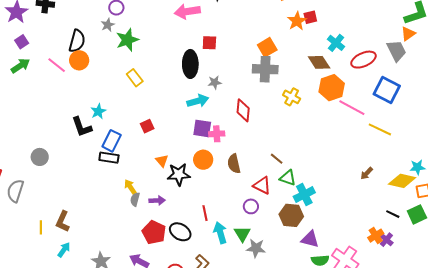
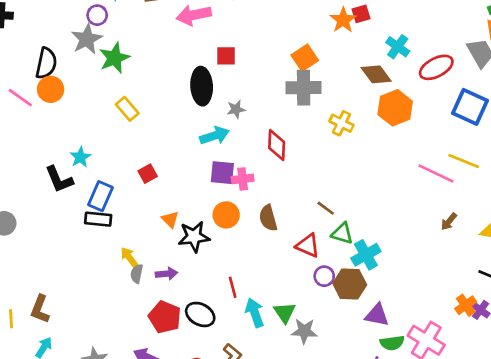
gray star: (108, 25) -> (87, 39), size x1.6
pink line: (352, 108) -> (436, 173), moved
purple circle: (251, 206) -> (324, 276), moved

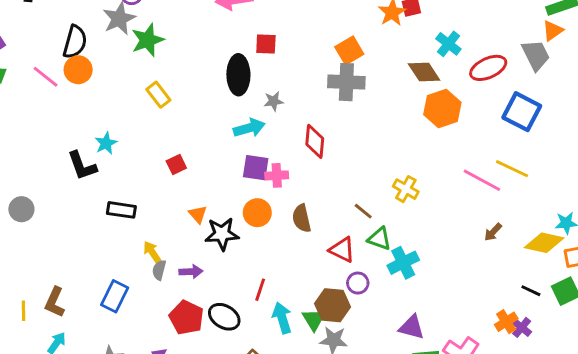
yellow cross: (341, 123) -> (406, 189), moved
blue rectangle: (100, 196) -> (115, 296), moved
brown hexagon: (350, 284) -> (333, 305), moved
red line: (233, 287) -> (260, 290), turned 30

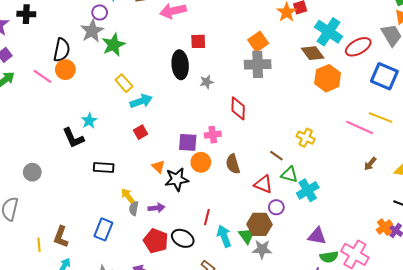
cyan cross: (448, 44) -> (329, 32), size x1.5
cyan arrow: (249, 128) -> (141, 101), moved
purple square: (256, 168) -> (188, 142), moved

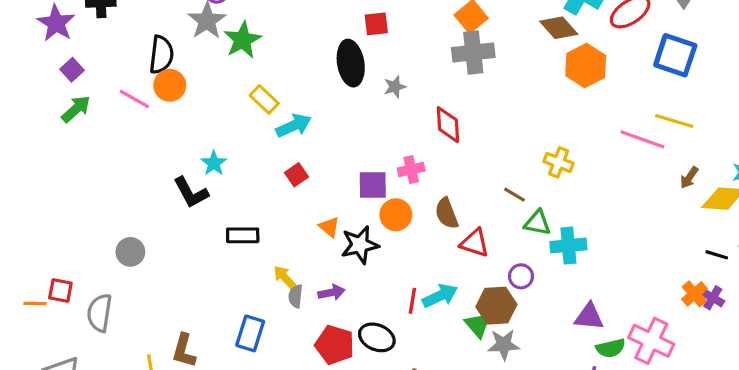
brown arrow: (370, 164) -> (689, 178), moved
red triangle: (263, 184) -> (475, 243), moved
cyan cross: (308, 190) -> (568, 246), turned 30
cyan arrow: (224, 236) -> (440, 296), moved, turned 90

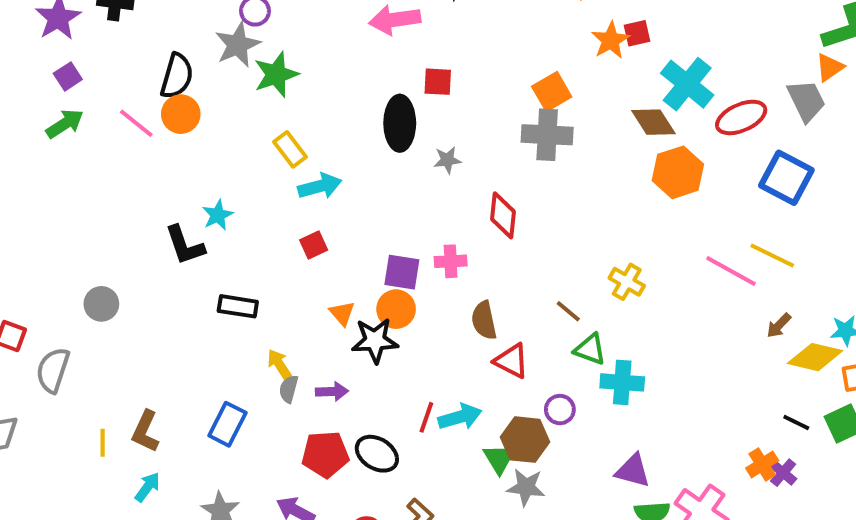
orange circle: (396, 215) -> (396, 309), moved
red pentagon: (335, 345) -> (325, 454), turned -30

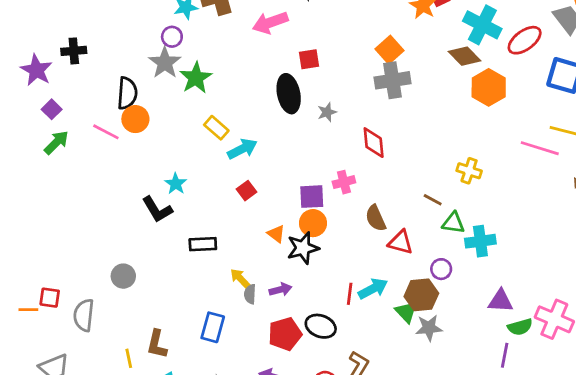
gray circle: (101, 304) -> (123, 276), moved

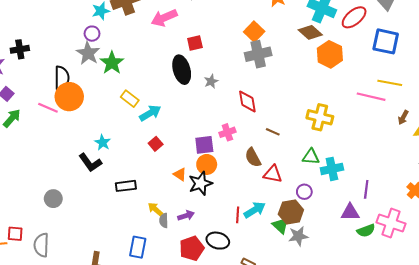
orange circle: (135, 119) -> (69, 97), size x1.4
yellow cross: (469, 171) -> (320, 117), size x1.4
brown line: (433, 200) -> (273, 132), moved
gray circle: (123, 276) -> (53, 199), moved
purple line: (505, 355) -> (366, 189), moved

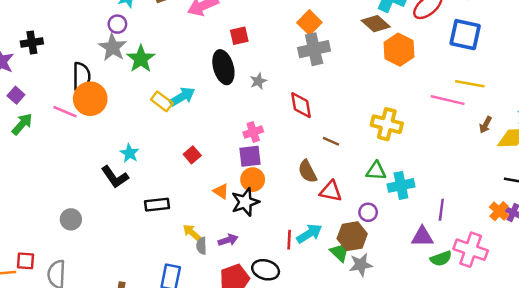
cyan arrow: (150, 113) -> (182, 97), moved
pink cross: (227, 132) -> (253, 132), moved

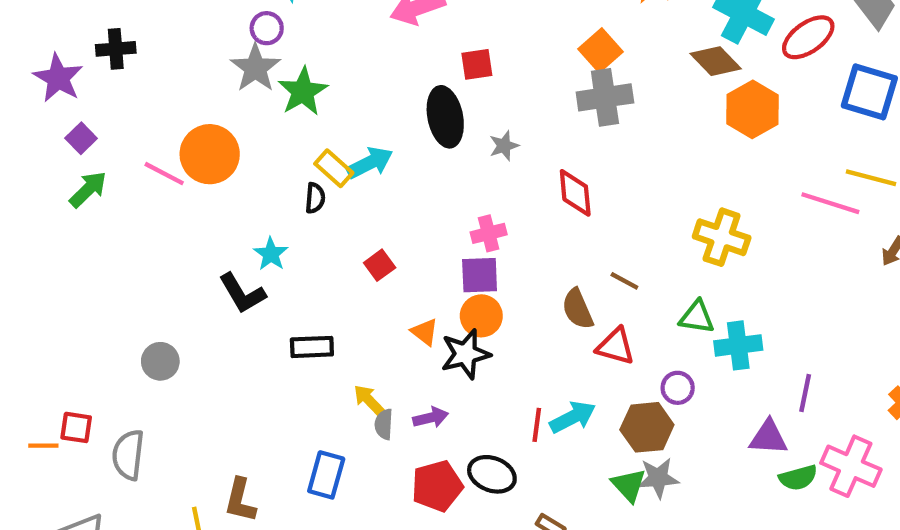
black semicircle: (81, 76) -> (315, 198), moved, size x0.6
brown line: (331, 141) -> (624, 281), moved
green triangle: (340, 252) -> (629, 485), moved

